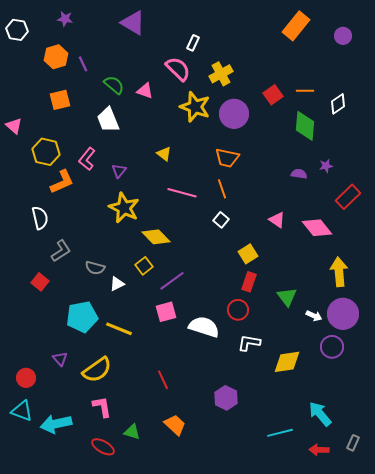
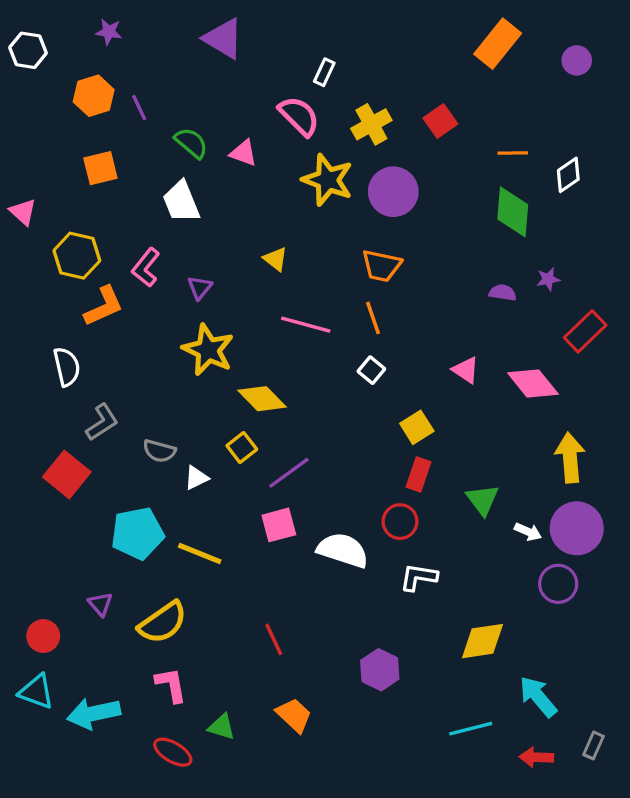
red square: (273, 95) -> (440, 121), moved
red square: (40, 282) -> (67, 474), size x1.5
yellow diamond: (287, 362) -> (482, 641), moved

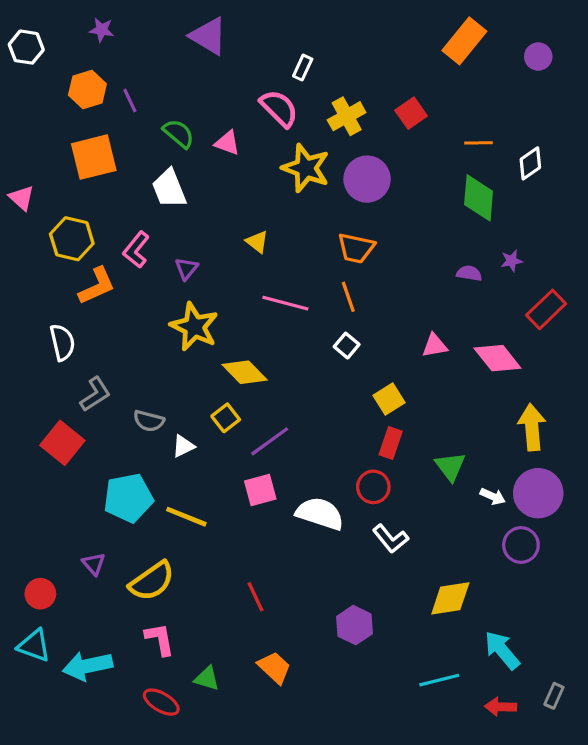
orange square: (100, 168) -> (94, 157), size x1.4
pink triangle: (466, 370) -> (435, 346), turned -44
white L-shape: (419, 577) -> (391, 539), turned -138

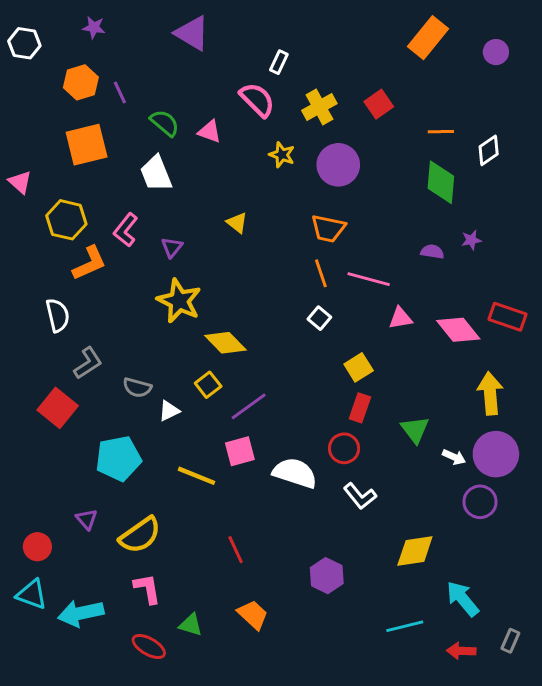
yellow star: (306, 168) -> (282, 155), size x0.6
pink line: (285, 303) -> (369, 279), moved
red rectangle: (546, 309) -> (507, 317), moved, turned 63
yellow line: (186, 517) -> (197, 476), moved

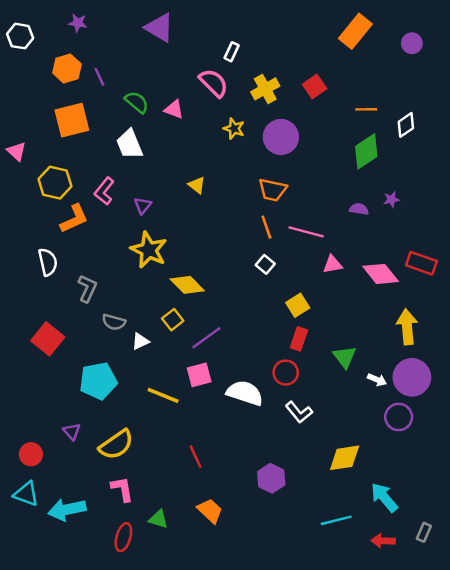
green diamond: (441, 182) -> (366, 151), turned 51
gray L-shape: (88, 363) -> (87, 288), moved, turned -32
red ellipse: (149, 646) -> (123, 537), turned 76

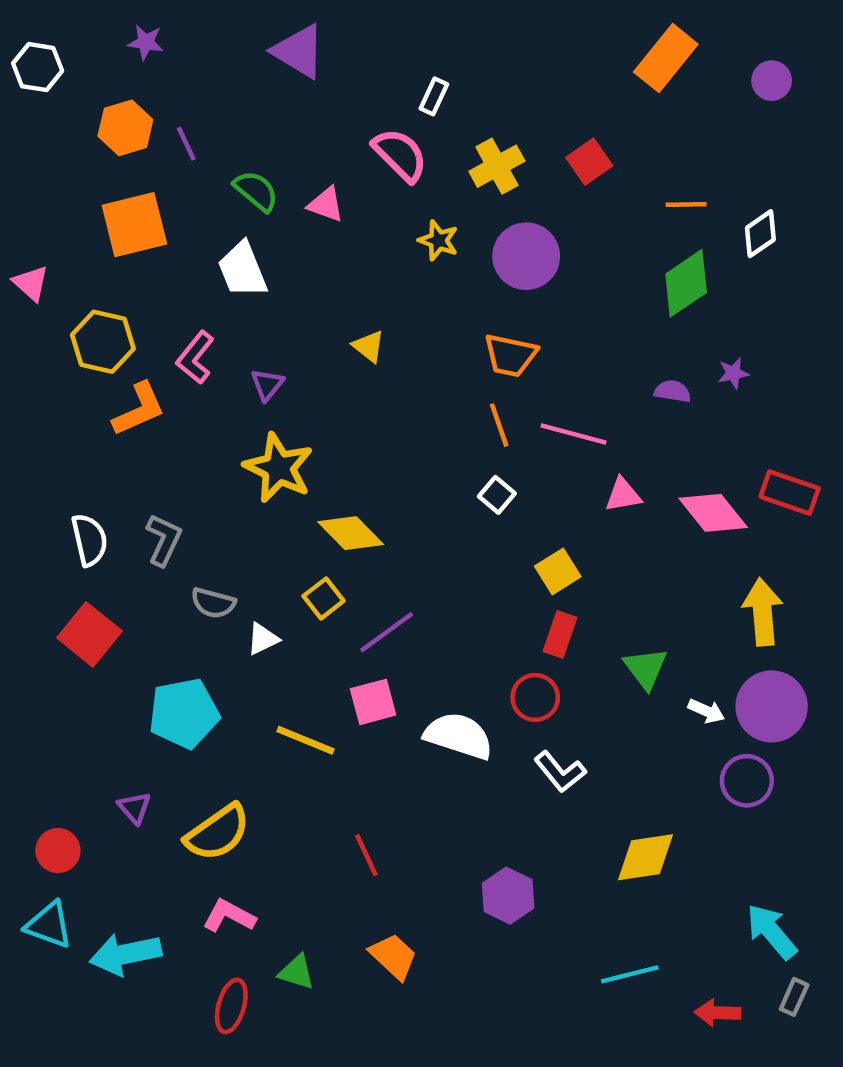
white semicircle: (48, 262) -> (89, 540), moved
pink L-shape: (122, 489) -> (229, 916), turned -52
cyan arrow: (384, 497) -> (772, 932), moved

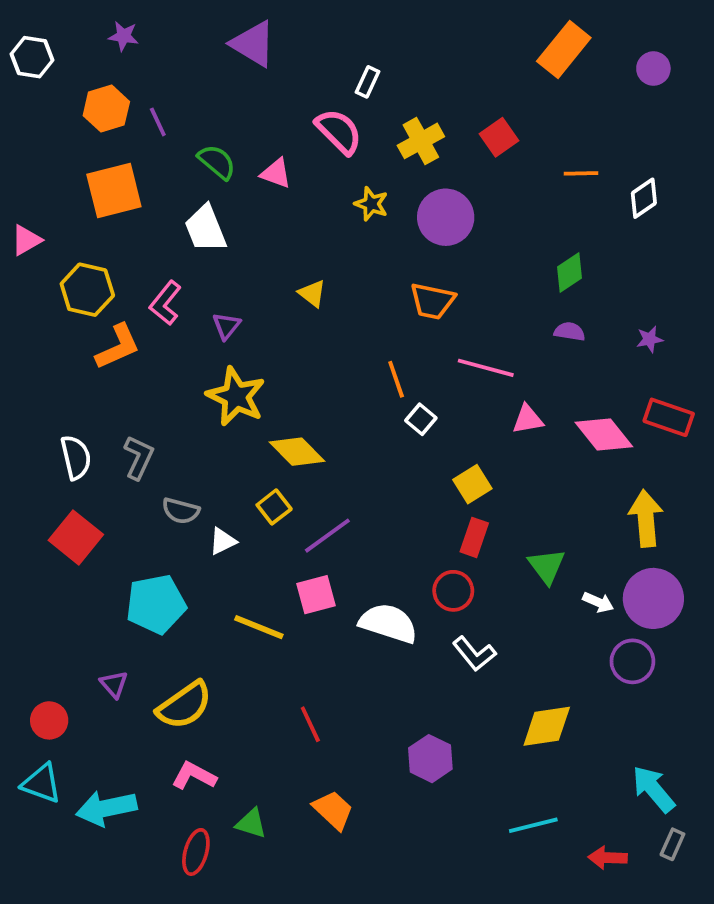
pink triangle: (31, 283) -> (26, 240), turned 48
green diamond: (686, 283) -> (570, 272), moved, size x0.7
purple star: (733, 373) -> (650, 339), moved
orange line: (499, 425) -> (396, 379), moved

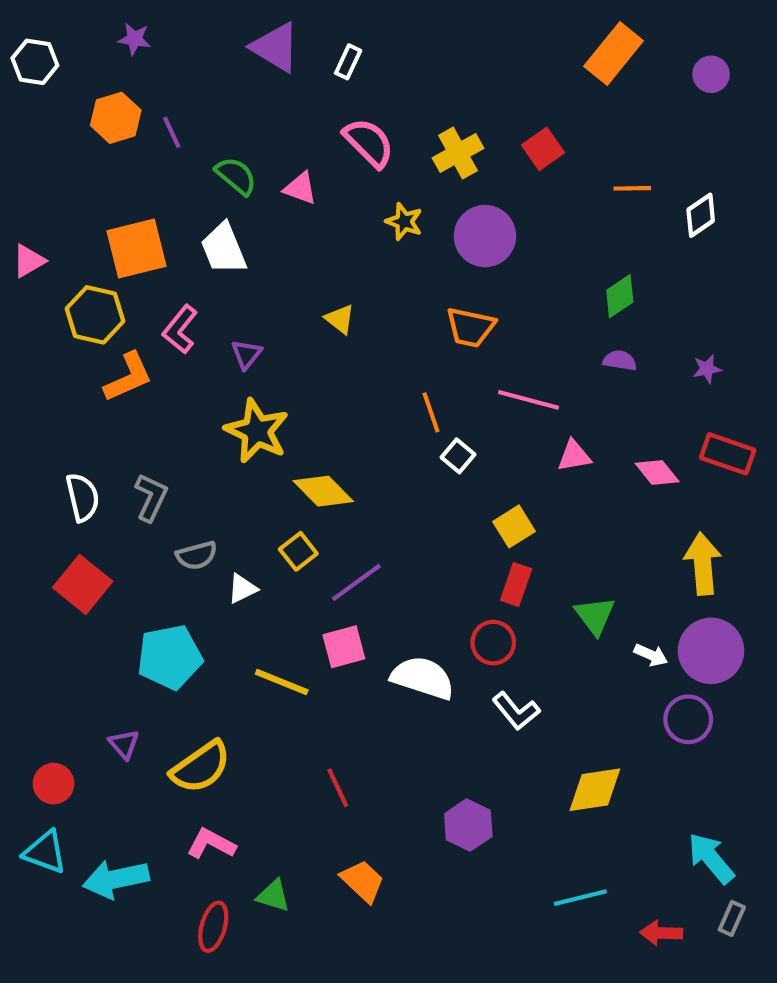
white rectangle: (367, 82) -> (348, 62), moved
orange square: (114, 191) -> (136, 248), moved
pink diamond: (604, 435) -> (657, 472), size x0.7
gray semicircle: (181, 511) -> (197, 555), turned -30

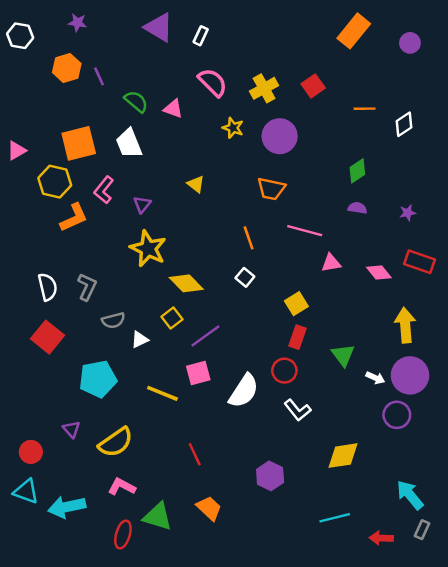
white square: (458, 456) -> (245, 277), moved
white semicircle: (423, 678) -> (244, 391), turned 105
green triangle: (273, 896) -> (158, 517), size x1.5

